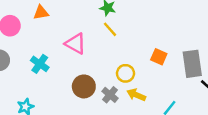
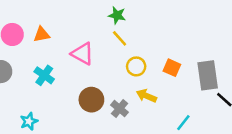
orange triangle: (41, 13) -> (42, 34), moved
yellow circle: (125, 73) -> (136, 66), moved
yellow arrow: (136, 95) -> (146, 96), moved

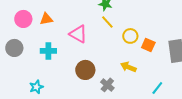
yellow circle: (136, 66) -> (130, 36), moved
cyan cross: (44, 75) -> (48, 51), turned -35
gray cross: (120, 109) -> (107, 85), moved

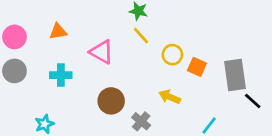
pink circle: (23, 19) -> (14, 37), moved

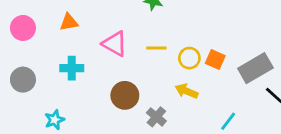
yellow line: (141, 36) -> (156, 48), moved, turned -48
yellow circle: (172, 55) -> (189, 58), moved
gray circle: (14, 71) -> (23, 80), moved
gray rectangle: (235, 75) -> (255, 68), turned 68

